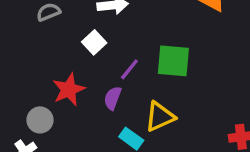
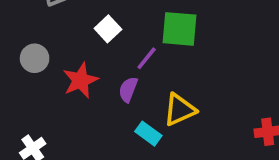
green square: (173, 61) -> (180, 29), moved
gray circle: (40, 120) -> (35, 58), moved

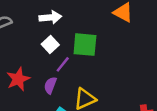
white square: (108, 29) -> (50, 45), moved

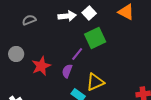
white square: (50, 45) -> (89, 13), moved
green square: (85, 45) -> (95, 38), turned -30

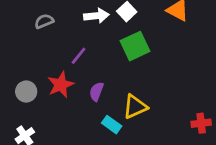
gray circle: (16, 54) -> (26, 92), moved
purple line: (77, 54) -> (79, 56), moved

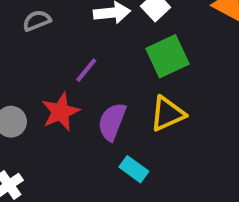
purple semicircle: (96, 92) -> (112, 122), size x1.4
yellow triangle: (135, 107) -> (167, 114), moved

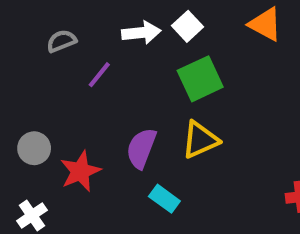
purple line: (86, 70) -> (99, 75), moved
red star: (60, 112) -> (80, 171), moved

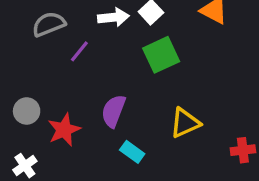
gray semicircle: (61, 41) -> (49, 24), size x1.4
yellow triangle: (200, 140) -> (185, 123), moved

